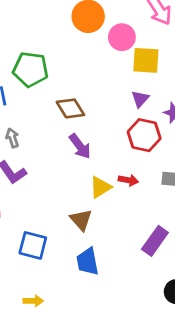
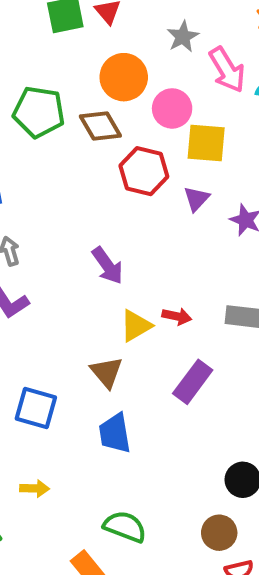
green pentagon: (31, 69) -> (39, 112), moved
brown diamond: (70, 108) -> (100, 126), moved
red hexagon: (144, 135) -> (144, 171), moved
purple rectangle: (155, 241) -> (193, 382), moved

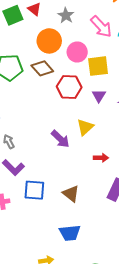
gray star: (183, 37) -> (66, 15), moved
yellow triangle: (136, 326) -> (85, 127), moved
blue square: (36, 408) -> (34, 190), moved
blue trapezoid: (115, 433) -> (70, 233), moved, turned -75

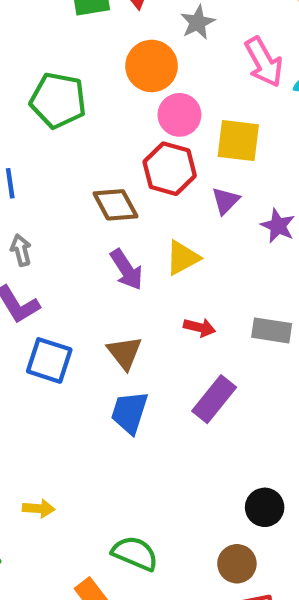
pink circle: (77, 52) -> (179, 115), moved
brown diamond: (42, 68) -> (115, 205), moved
brown triangle: (71, 194) -> (125, 353), moved
blue trapezoid: (70, 233) -> (130, 412), moved, turned 100

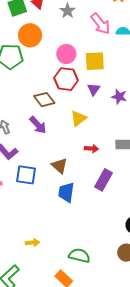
orange circle: (152, 66) -> (30, 35), moved
purple arrow: (126, 270) -> (38, 125), moved

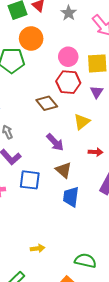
purple arrow: (38, 125) -> (55, 142), moved

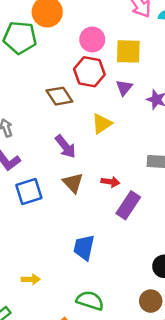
red arrow: (96, 152) -> (110, 182), moved
blue square: (30, 180) -> (29, 191), turned -30
blue trapezoid: (71, 197) -> (84, 247), moved

